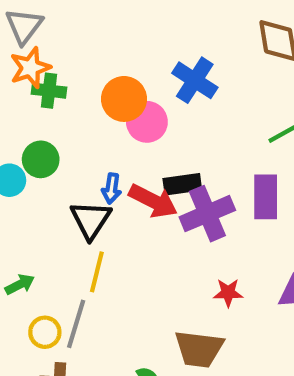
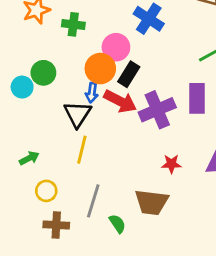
green cross: (49, 91) -> (73, 24), moved
orange circle: (124, 99) -> (100, 69), moved
black rectangle: (182, 184) -> (129, 74), moved, turned -50
gray line: (76, 324) -> (93, 201), moved

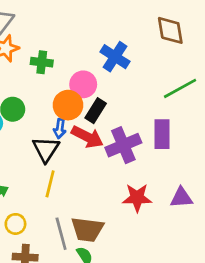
red star: (171, 164) -> (137, 198), size x1.5
gray line: (93, 201) -> (61, 234), turned -32
brown trapezoid: (152, 202) -> (87, 229), moved

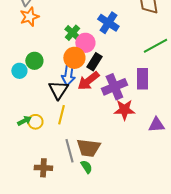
green cross: (42, 62) -> (72, 33), moved, turned 35
blue arrow: (60, 129) -> (68, 75), size x1.5
red arrow: (87, 137) -> (88, 81), turned 115
red star: (137, 198) -> (124, 110), moved
yellow circle: (15, 224) -> (35, 122), moved

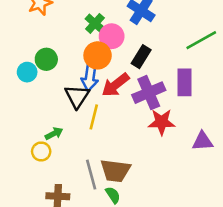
black rectangle: (94, 62) -> (141, 57), moved
yellow line: (61, 115) -> (94, 117), moved
green arrow: (24, 121) -> (54, 134), moved
yellow circle: (35, 122) -> (41, 151), moved

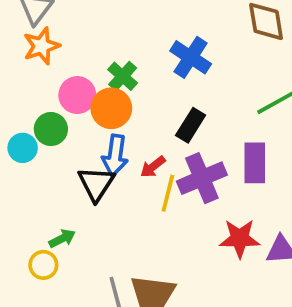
pink circle: (112, 36) -> (77, 95), moved
orange circle: (98, 55) -> (111, 108), moved
red arrow: (115, 85) -> (153, 167), size x0.6
yellow line: (94, 117) -> (168, 193), moved
red star: (162, 122) -> (240, 238), moved

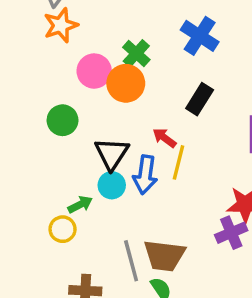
green circle: (51, 129) -> (63, 120), moved
cyan circle: (23, 148) -> (112, 185), moved
blue arrow: (115, 155) -> (145, 175), moved
red arrow: (153, 167) -> (164, 138), turned 75
purple cross: (202, 178) -> (231, 233), moved, size x0.7

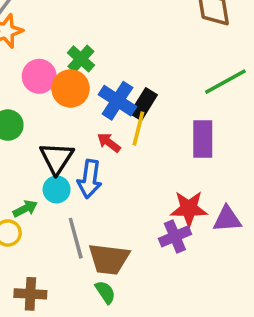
blue cross: (200, 36) -> (117, 101), moved
yellow line: (179, 162) -> (138, 129), moved
gray line: (131, 261) -> (76, 238), moved

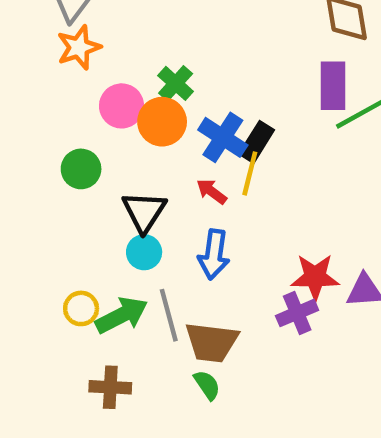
purple rectangle: (203, 139) -> (333, 86), moved
blue arrow: (90, 179) -> (214, 254), moved
green arrow: (25, 209) -> (122, 315), moved, size x1.6

